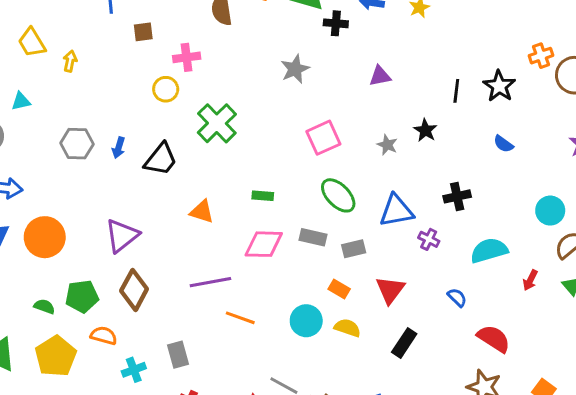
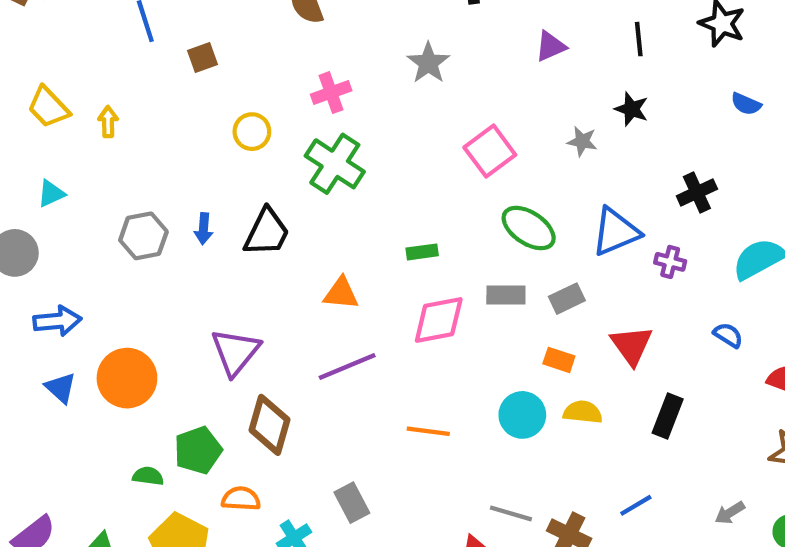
pink cross: (187, 57) -> (331, 93), moved
black line: (456, 91) -> (639, 39), moved
purple line: (210, 282) -> (347, 366), moved

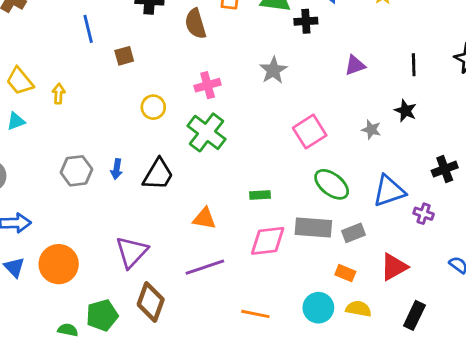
cyan triangle: (51, 194) -> (16, 121), moved
gray rectangle: (506, 295) -> (313, 228), size x1.4
red triangle: (631, 345) -> (394, 267), turned 32

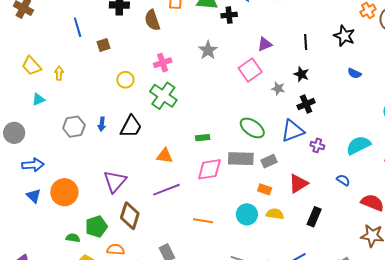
cyan triangle: (16, 121) -> (38, 99), moved
pink square: (310, 132) -> (250, 70), moved
black cross: (445, 169) -> (306, 104), moved

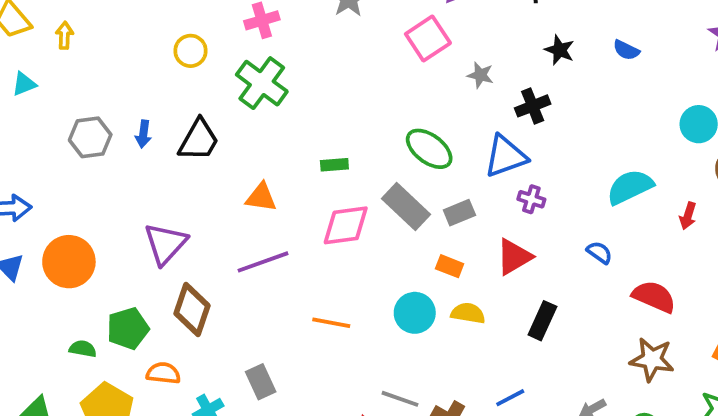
black star: (301, 74) -> (560, 50), moved
purple cross: (317, 145) -> (531, 199), moved
gray rectangle: (241, 159) -> (406, 207), turned 40

